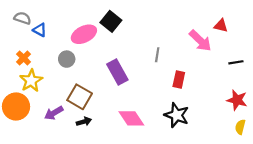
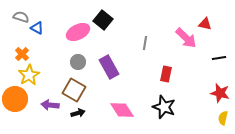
gray line: (157, 55) -> (145, 43), moved
gray circle: (67, 59) -> (78, 62), moved
purple arrow: (54, 113) -> (50, 105), turned 36

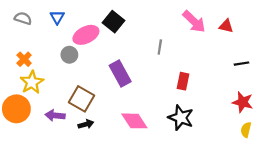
blue triangle: (37, 28) -> (57, 17), moved, turned 32
pink arrow: (186, 38) -> (194, 22), moved
gray circle: (78, 62) -> (69, 55), moved

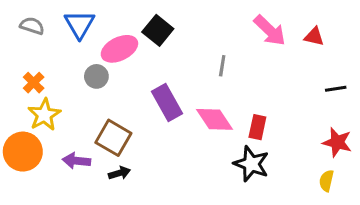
blue triangle: (57, 17) -> (80, 24), size x1.5
red rectangle: (183, 81) -> (257, 127), moved
pink diamond: (134, 121) -> (215, 119), moved
yellow semicircle: (246, 130) -> (326, 181), moved

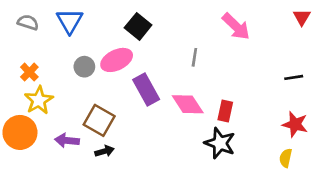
red triangle: (314, 37) -> (302, 17), moved, turned 48
pink ellipse: (119, 49) -> (117, 60), moved

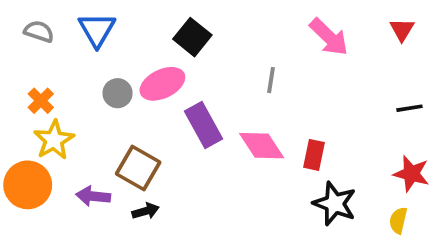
red triangle: (302, 17) -> (402, 30), moved
black star: (220, 143) -> (335, 204), moved

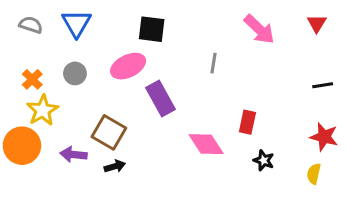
black square: (192, 37) -> (152, 29), turned -32
gray circle: (118, 93) -> (75, 73), moved
pink diamond: (262, 146) -> (206, 144), moved
black star: (335, 204) -> (264, 160), size x0.6

